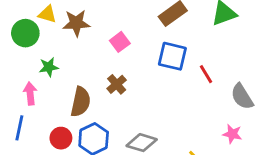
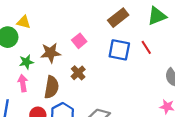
brown star: (76, 23) -> (51, 53), moved
red line: (206, 74) -> (146, 47), moved
pink arrow: (30, 93) -> (23, 83), moved

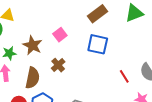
red line: (146, 47) -> (124, 76), moved
brown star: (51, 53) -> (32, 45), turned 30

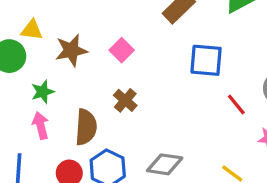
blue square: (98, 44) -> (206, 60), moved
brown star: (32, 45) -> (71, 50), moved, turned -30

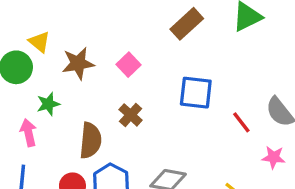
yellow triangle: (32, 30) -> (39, 42), turned 30
blue square: (206, 60) -> (196, 93), moved
pink arrow: (41, 125) -> (28, 133), moved

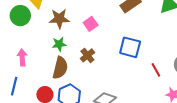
green star: (48, 104) -> (59, 44), moved

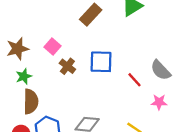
brown cross: (87, 55) -> (67, 66), moved

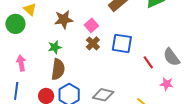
pink square: (53, 47) -> (91, 25), moved
brown star: (18, 49) -> (64, 19), moved

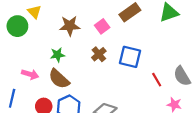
pink square: (91, 25) -> (102, 26), moved
pink arrow: (21, 63) -> (30, 74), moved, turned 112
brown semicircle: (58, 69) -> (59, 79), turned 120

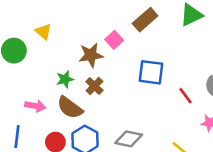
yellow triangle: (34, 12) -> (44, 32), moved
brown star: (70, 26) -> (91, 55), moved
brown cross: (99, 54) -> (94, 86), moved

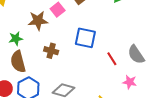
brown cross: (94, 86) -> (51, 51), moved, turned -32
brown semicircle: (70, 108) -> (18, 62), turned 35

